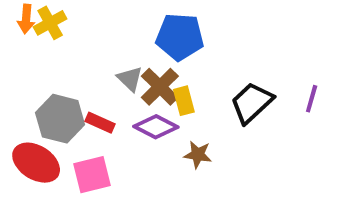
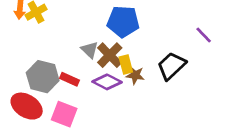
purple line: (312, 99) -> (204, 35), moved, turned -60
brown star: (198, 155) -> (135, 75), moved
pink square: (92, 175) -> (64, 114), turned 35

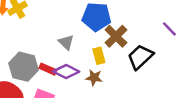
brown cross: (110, 55) -> (116, 36), moved
brown star: (135, 75) -> (94, 78), moved
purple diamond: (107, 82) -> (66, 72), moved

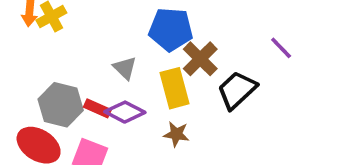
yellow rectangle: (99, 56) -> (174, 88), size x1.5
brown star: (94, 78) -> (176, 134), moved

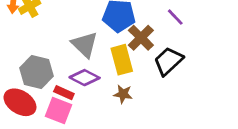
purple line: (281, 48) -> (175, 17), moved
gray triangle: (125, 68) -> (85, 45), size x1.5
red rectangle: (97, 108) -> (64, 93), moved

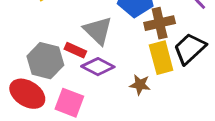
brown cross: (141, 38) -> (160, 23), turned 32
yellow rectangle: (122, 60) -> (161, 58), moved
red rectangle: (64, 93) -> (75, 50), moved

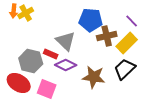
black trapezoid: (190, 49) -> (125, 69), moved
yellow rectangle: (161, 58) -> (127, 43), moved, turned 60
brown star: (140, 85) -> (94, 77), size x1.6

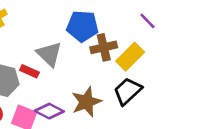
purple line: (132, 21) -> (147, 21), moved
purple diamond: (66, 65) -> (49, 111), moved
brown star: (94, 77) -> (86, 102), turned -30

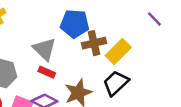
purple line: (147, 21) -> (154, 19), moved
red rectangle: (29, 71) -> (47, 72), moved

